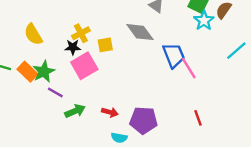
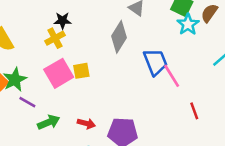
gray diamond: (140, 32) -> (119, 37), turned 68
yellow square: (105, 45) -> (81, 71), moved
black star: (73, 47) -> (63, 21), moved
red line: (198, 118) -> (194, 111), moved

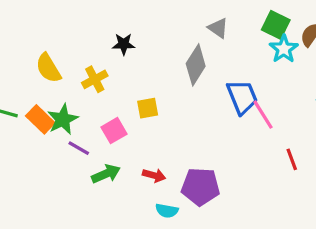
yellow cross: (55, 38) -> (95, 79), moved
pink square: (59, 73) -> (114, 131), moved, size x0.7

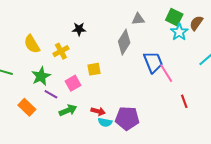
gray triangle: (218, 28) -> (138, 19), turned -40
orange rectangle: (40, 119) -> (27, 107), moved
cyan semicircle: (167, 211) -> (105, 122), moved

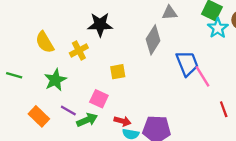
black star: (79, 29) -> (100, 25), size x1.5
pink square: (73, 83) -> (99, 99), moved, turned -35
purple line: (51, 94) -> (68, 111), moved

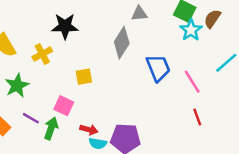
pink line: (202, 76) -> (192, 82), moved
green arrow: (87, 120) -> (51, 128), turned -48

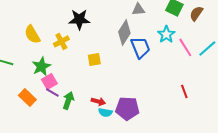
cyan star: (191, 30) -> (166, 34), moved
blue trapezoid: (158, 68) -> (140, 47), moved
pink line: (192, 82) -> (185, 47), moved
pink square: (64, 106) -> (49, 81), moved, turned 35

